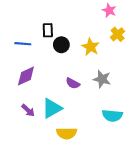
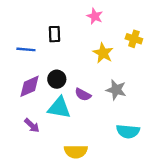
pink star: (109, 10) -> (95, 16), moved
yellow cross: (118, 34) -> (134, 39), turned -32
black circle: (61, 45) -> (57, 79), moved
cyan triangle: (52, 108) -> (59, 108), moved, turned 40

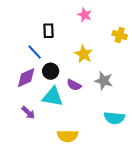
blue line: (26, 49) -> (35, 52), moved, turned 42
yellow star: (103, 53) -> (84, 54), moved

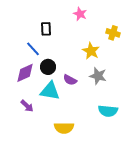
yellow star: (84, 54) -> (91, 51), moved

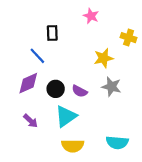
yellow star: (91, 51) -> (103, 58), turned 30
black circle: (48, 67) -> (56, 89), moved
cyan triangle: (50, 91) -> (66, 116), moved, turned -45
cyan semicircle: (108, 111) -> (117, 142), moved

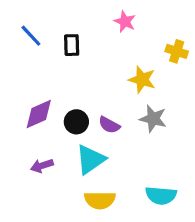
blue line: (37, 56) -> (31, 36), moved
yellow star: (103, 58) -> (142, 80), turned 30
purple arrow: (31, 121) -> (42, 166), turned 119

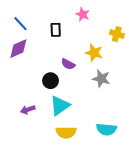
black rectangle: (72, 45) -> (56, 30), moved
purple diamond: (39, 114) -> (18, 49), moved
purple semicircle: (109, 125) -> (68, 64), moved

